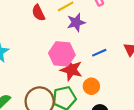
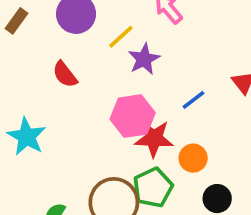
red semicircle: (38, 13) -> (65, 74), moved

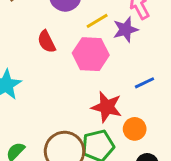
purple star: (144, 59) -> (126, 30), moved
pink hexagon: (133, 116) -> (91, 54), moved

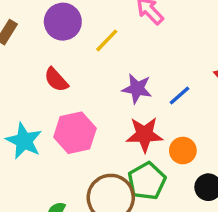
purple star: (126, 30) -> (137, 89), moved, turned -30
pink hexagon: (91, 54) -> (75, 133), moved

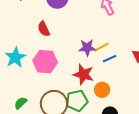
yellow line: (107, 40) -> (101, 47), moved
purple star: (137, 89) -> (87, 48), turned -30

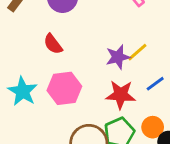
blue line: (110, 59) -> (155, 84), moved
orange circle: (102, 90) -> (153, 127), moved

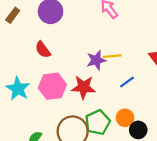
yellow line: (137, 52) -> (112, 56), turned 36
red star: (121, 95) -> (84, 87), moved

